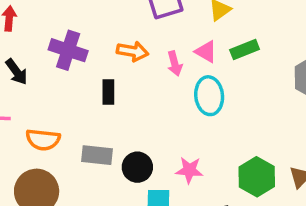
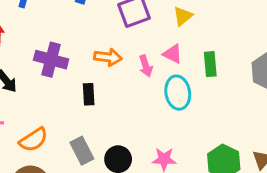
green rectangle: (245, 50) -> (210, 64), moved, turned -70
orange semicircle: (43, 140) -> (33, 140), turned -36
gray rectangle: (97, 155) -> (82, 151), turned 60

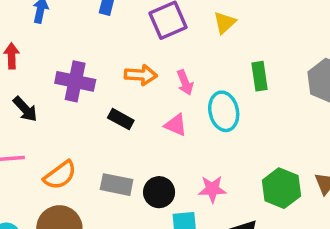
pink triangle: (173, 54) -> (176, 125), moved
black rectangle: (89, 94) -> (121, 119), turned -55
gray rectangle: (82, 151) -> (117, 185), turned -48

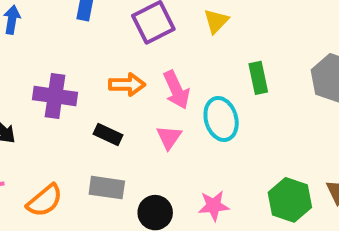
pink arrow: (185, 83) -> (176, 90), size x1.4
pink triangle: (176, 125) -> (169, 137), turned 45
gray rectangle: (117, 185) -> (107, 188), moved

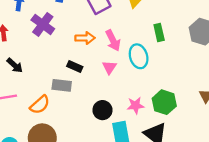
purple cross: (55, 96) -> (43, 24), moved, turned 30
gray rectangle: (107, 188) -> (62, 85), moved
green hexagon: (290, 200) -> (164, 102), moved

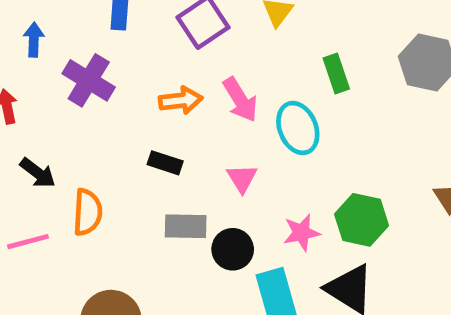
pink triangle: (109, 67) -> (242, 178), moved
gray rectangle: (62, 85) -> (186, 226), moved
orange semicircle: (40, 105) -> (87, 212), moved, turned -40

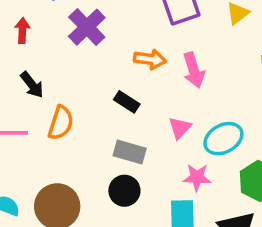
cyan ellipse: (298, 128) -> (223, 139), moved, turned 69
pink star: (302, 233) -> (197, 177), moved
black circle: (233, 249) -> (124, 191), moved

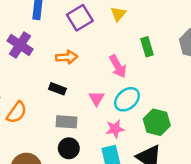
pink arrow: (194, 70) -> (118, 66), moved
orange semicircle: (61, 123) -> (17, 112), turned 30

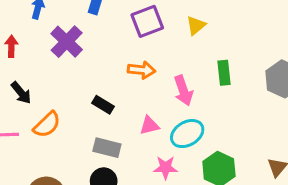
orange arrow: (67, 57) -> (142, 70), moved
pink triangle: (96, 98) -> (149, 125), turned 35

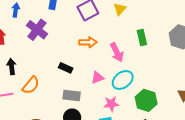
black arrow: (21, 93) -> (11, 67), turned -140

